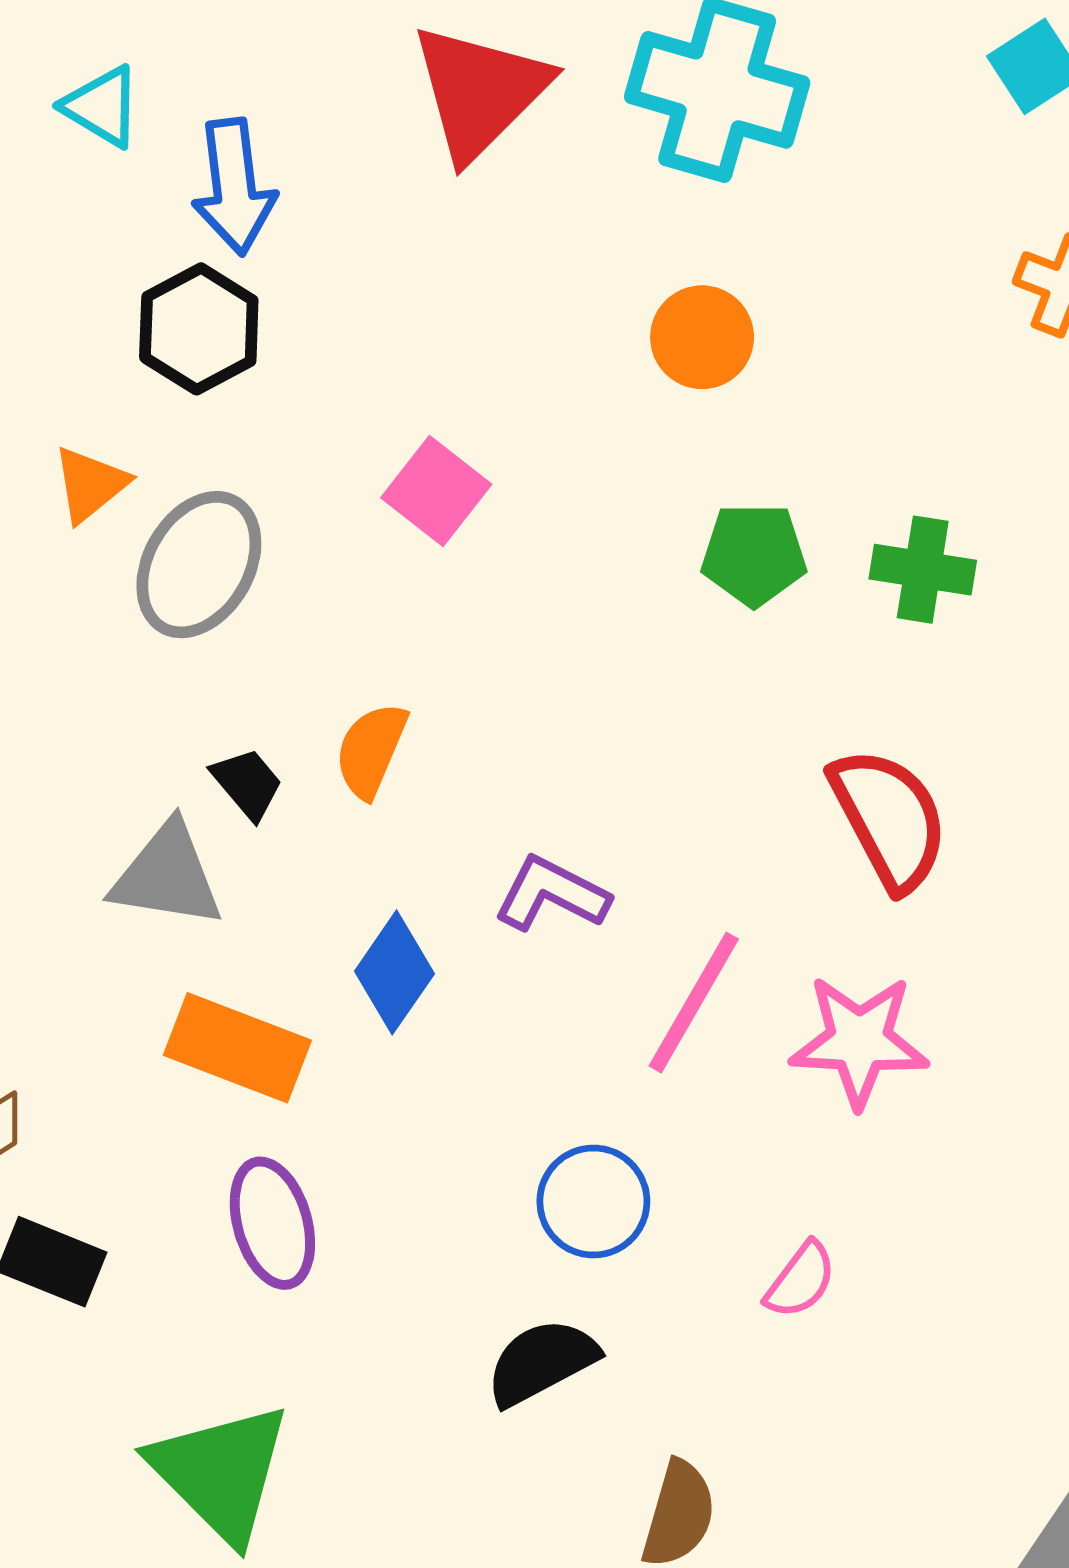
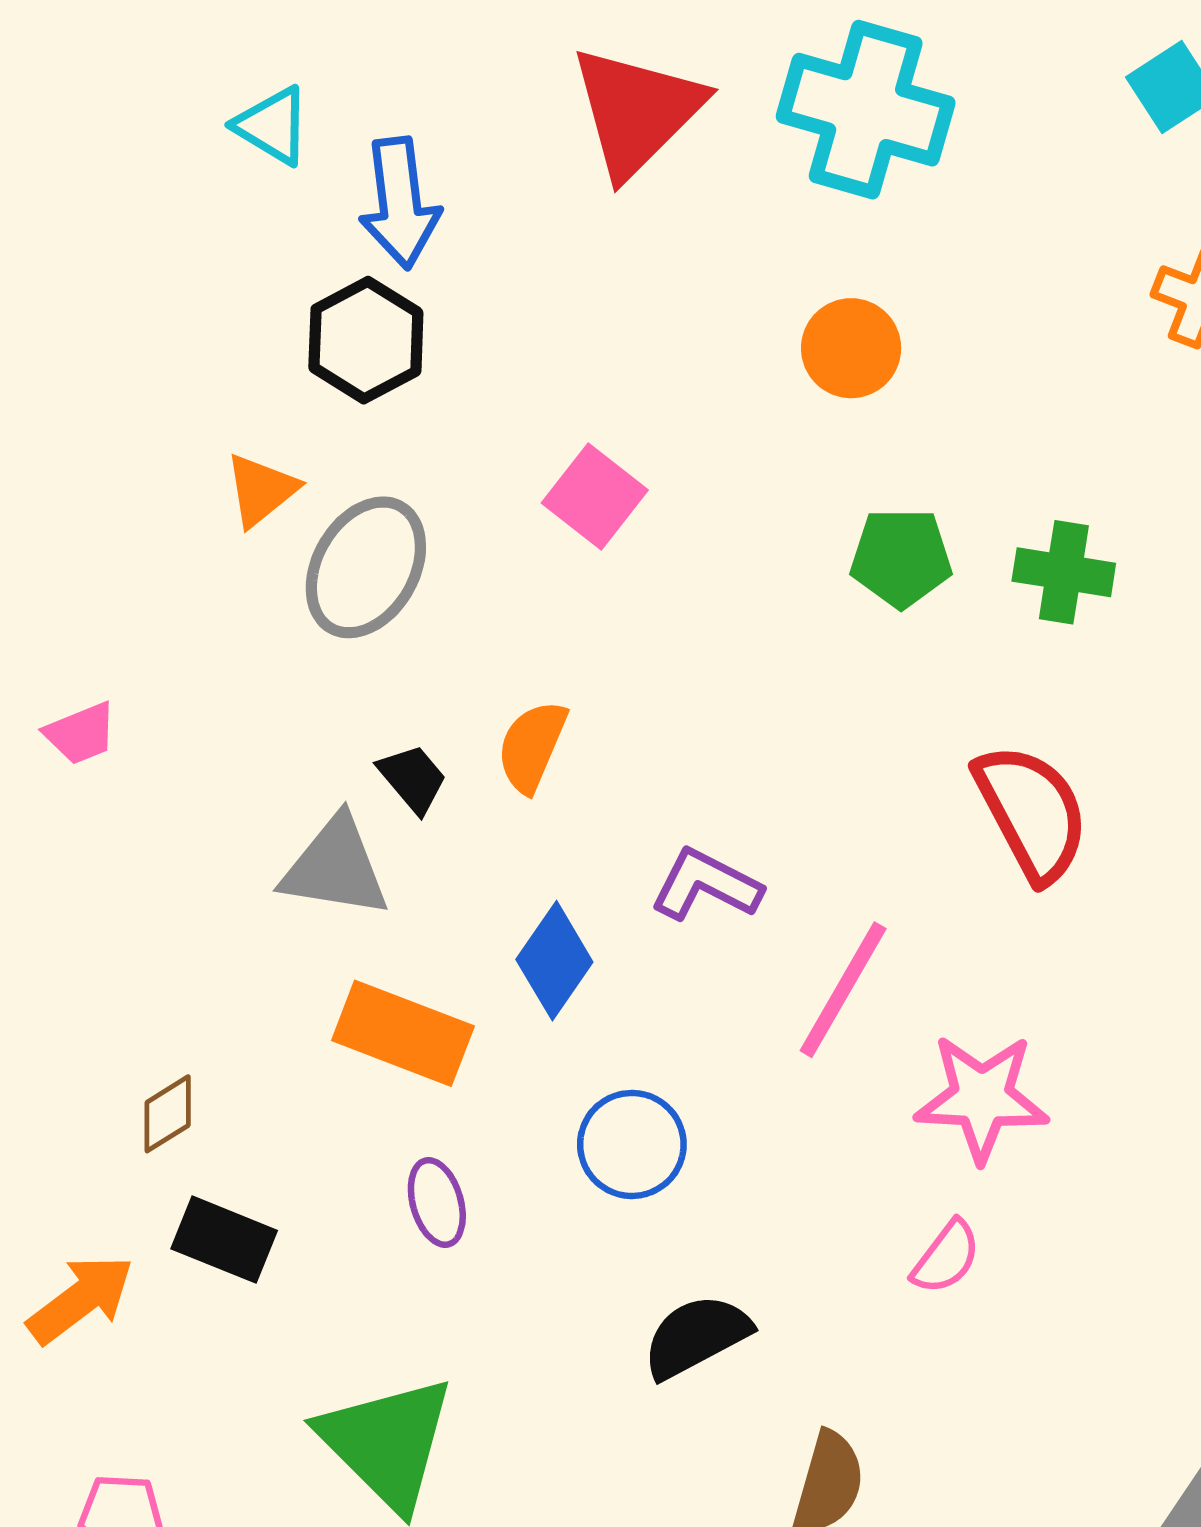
pink star: (859, 1041) -> (982, 1098), moved
blue circle: (593, 1201) -> (632, 1144), moved
purple ellipse: (272, 1223) -> (437, 1202), size x0.7

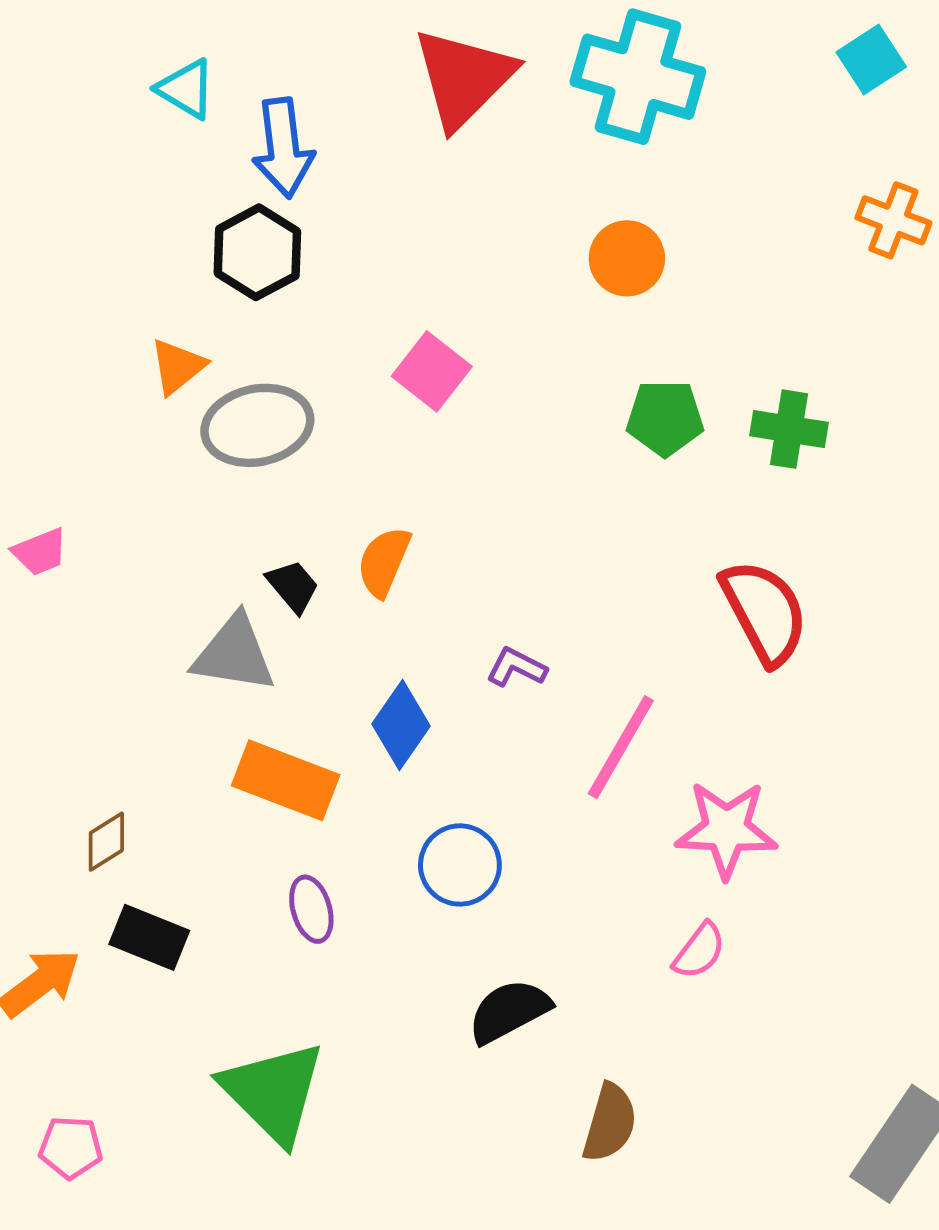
gray ellipse: (366, 567) -> (257, 425), turned 48
purple L-shape: (706, 885) -> (516, 667), size x0.7

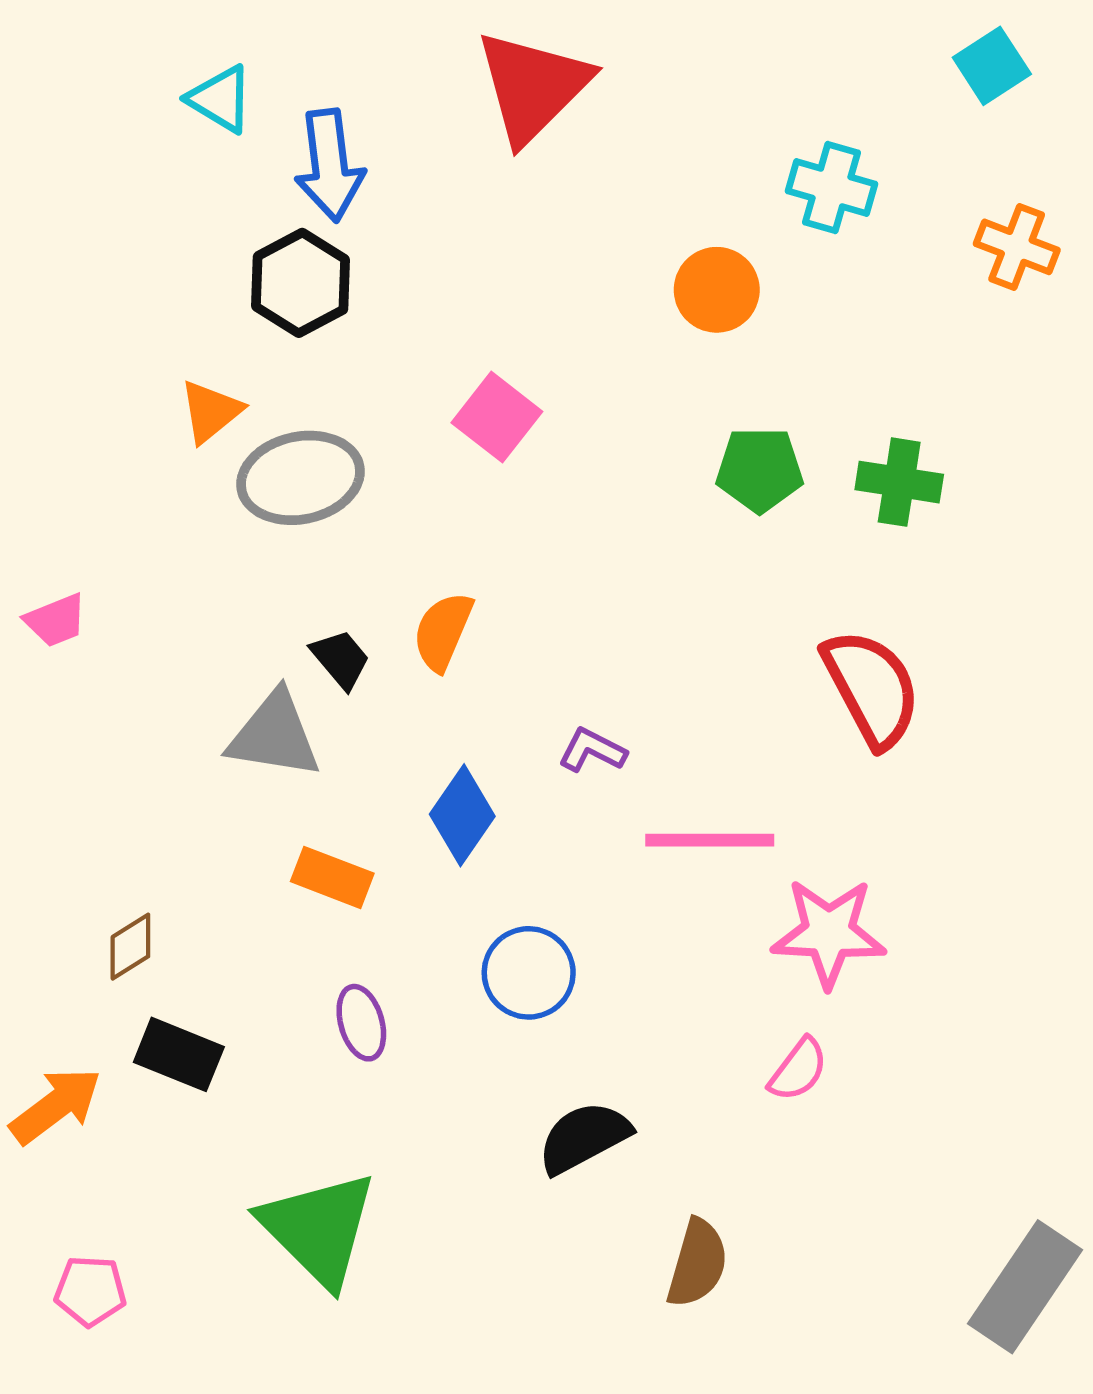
cyan cross: (638, 77) -> (831, 188), moved, size x0.6
pink line: (621, 747) -> (710, 840), turned 60
orange rectangle: (286, 780) -> (332, 877), size x0.7

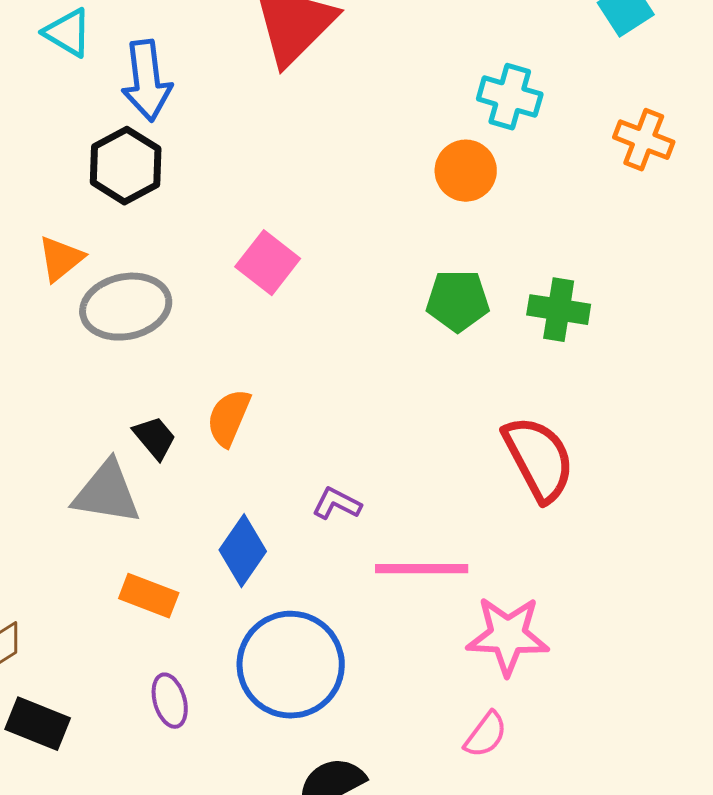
orange circle: (717, 290) -> (466, 171), moved
blue circle: (529, 973) -> (291, 665), size x1.6

